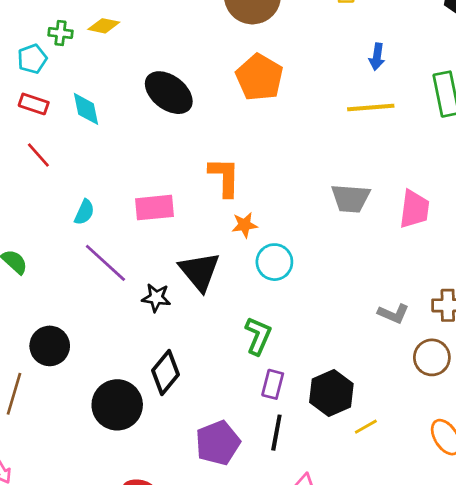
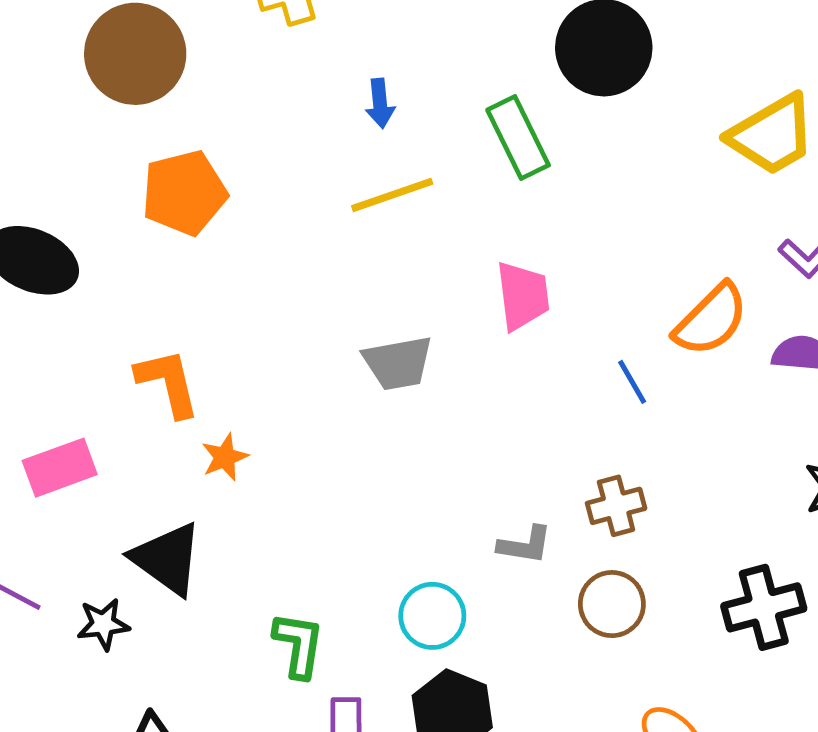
orange pentagon: (259, 77) -> (184, 193), turned -30
pink trapezoid: (414, 209) -> (523, 296), moved
cyan circle: (274, 262) -> (432, 616), moved

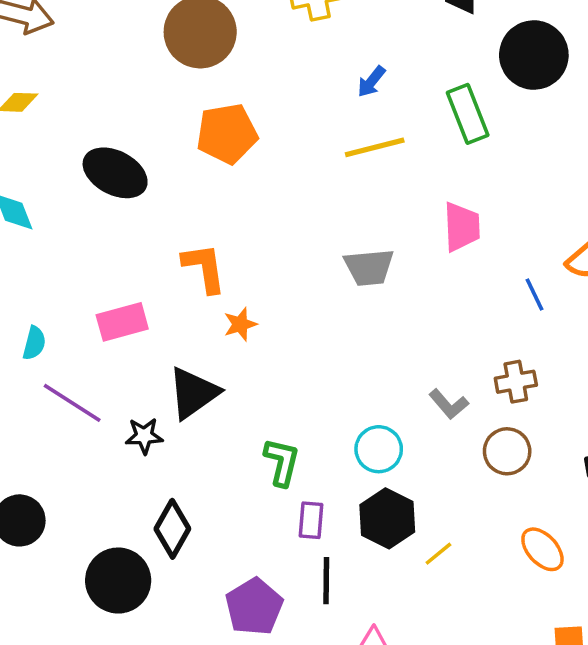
blue arrow: (380, 103) -> (371, 82), turned 40
gray L-shape: (525, 545) -> (449, 404), turned 36
black triangle: (167, 559) -> (193, 393), turned 44

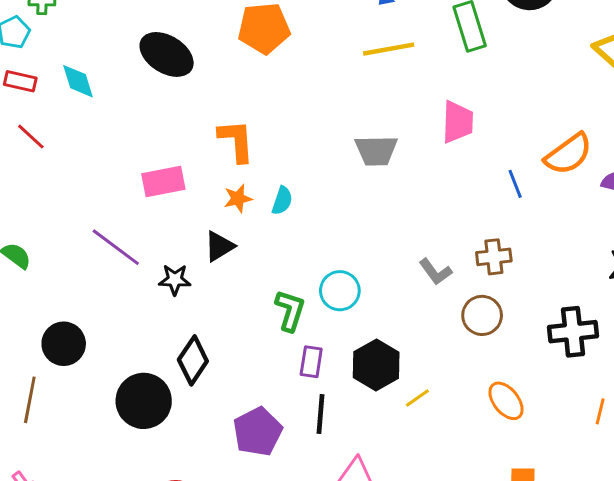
orange star: (240, 324) -> (238, 198), moved
cyan semicircle: (34, 343) -> (282, 201), moved
black triangle: (193, 393) -> (219, 246), size x0.7
cyan circle: (379, 449) -> (340, 291), moved

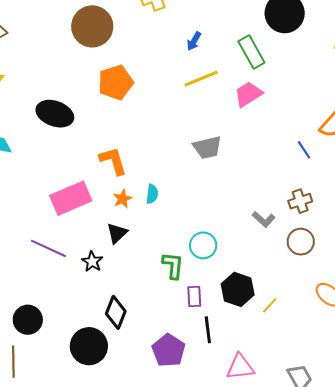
pink trapezoid: (458, 122) -> (248, 94), moved, turned -112
pink rectangle: (163, 182) -> (71, 198), size x1.4
black star: (175, 280) -> (92, 262), turned -30

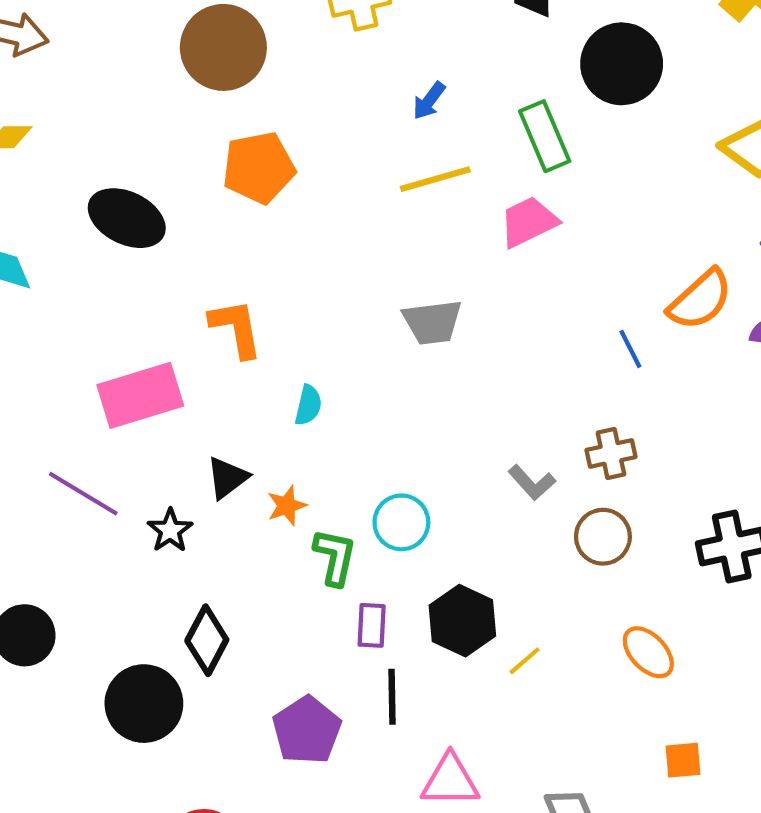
orange star: (122, 199) -> (287, 506), moved

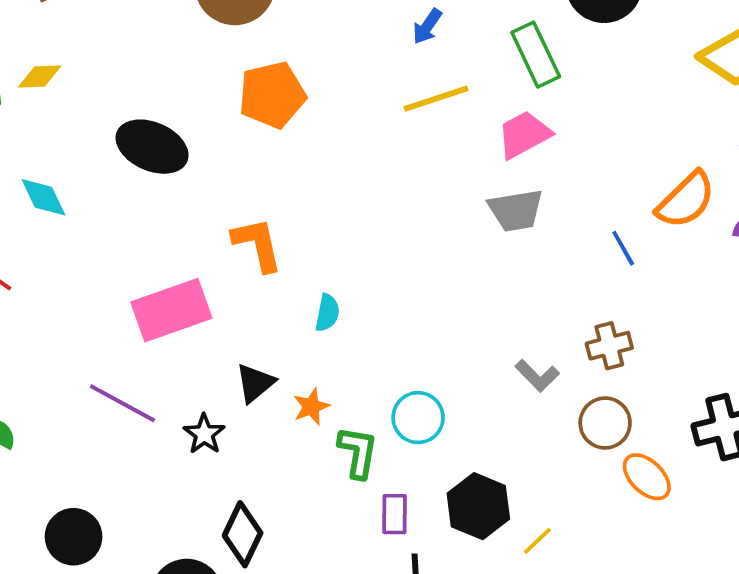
gray trapezoid: (432, 322) -> (516, 210), moved
orange ellipse: (648, 652) -> (647, 477), moved

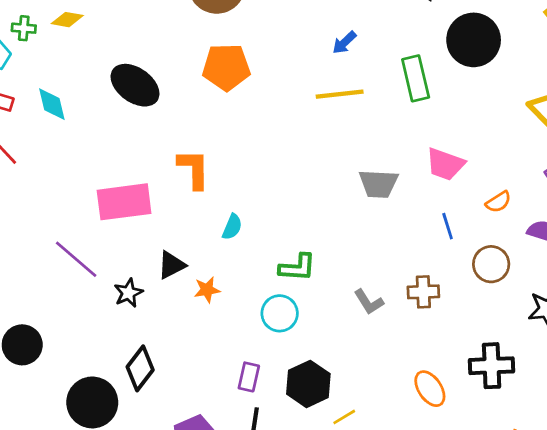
pink trapezoid: (524, 135) -> (445, 164), moved, turned -144
orange semicircle: (686, 200) -> (498, 202), size x0.6
brown circle: (605, 423) -> (491, 264), moved
green L-shape: (358, 452) -> (297, 267), moved, turned 72

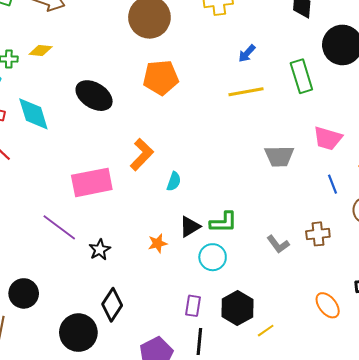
cyan diamond: (52, 104) -> (33, 114), size x1.4
orange L-shape: (194, 169) -> (142, 155), turned 48
cyan semicircle: (232, 227) -> (174, 181), moved
black triangle: (171, 265) -> (190, 227), moved

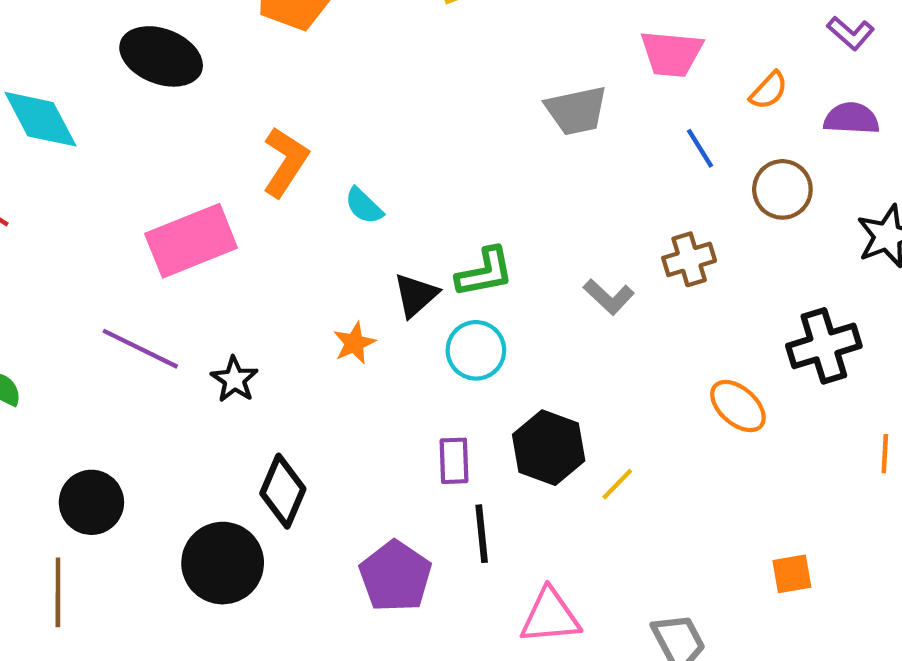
cyan semicircle: (174, 181) -> (364, 206), turned 126

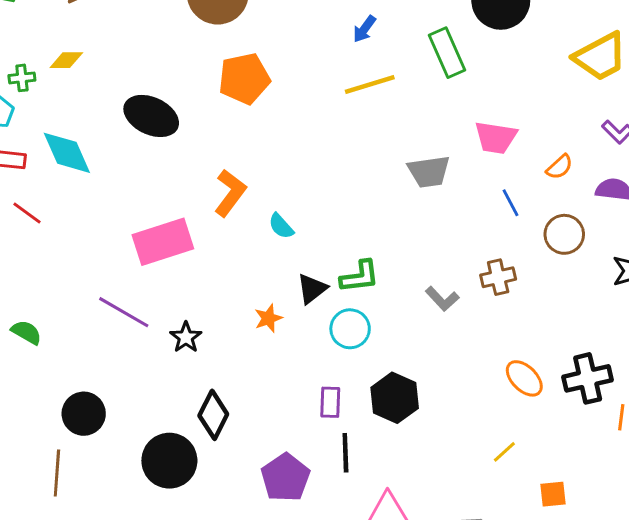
black cross: (824, 346) -> (588, 378), moved
yellow line: (617, 484) -> (504, 452), moved

